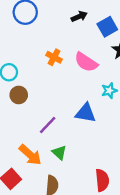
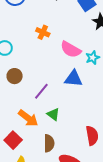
pink semicircle: (86, 62) -> (71, 49), moved
brown circle: (19, 95) -> (15, 76), moved

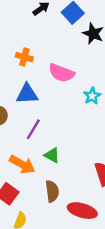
cyan star: (93, 58) -> (92, 96), moved
blue triangle: (73, 78) -> (27, 94), moved

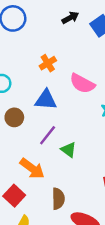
orange cross: (24, 57) -> (48, 63), turned 35
green triangle: (52, 155) -> (69, 150), moved

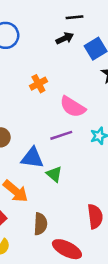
blue triangle: (46, 100) -> (32, 158), moved
purple line: (48, 135) -> (61, 135), moved, turned 30

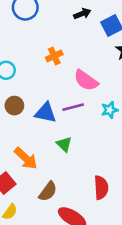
blue triangle: (32, 158) -> (46, 113), moved
brown semicircle: (40, 224) -> (48, 191), turned 30

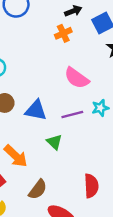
orange cross: (54, 56) -> (63, 33), moved
purple line: (73, 107) -> (72, 115), moved

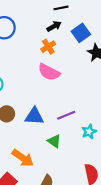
pink semicircle: (77, 78) -> (49, 72), moved
cyan star: (100, 108) -> (89, 132), moved

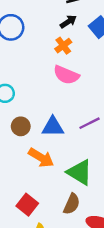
green triangle: (54, 141) -> (80, 172), moved, size x1.6
orange arrow: (23, 158) -> (41, 158), moved

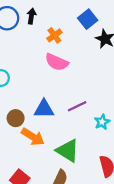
black arrow: (68, 22) -> (31, 16), moved, turned -48
brown circle: (21, 126) -> (16, 118), moved

